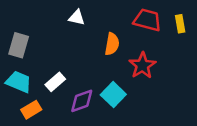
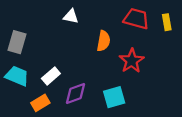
cyan square: (113, 95) -> (114, 97), moved, turned 30
orange rectangle: (31, 110) -> (40, 103), moved

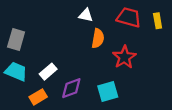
white triangle: (71, 16) -> (86, 15), moved

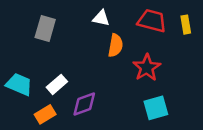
gray rectangle: (16, 39) -> (45, 29), moved
cyan square: (108, 91) -> (156, 108), moved

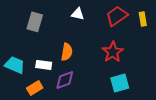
red trapezoid: (152, 21) -> (117, 16), turned -50
orange semicircle: (115, 45) -> (67, 52), moved
white rectangle: (57, 84) -> (44, 65), turned 49

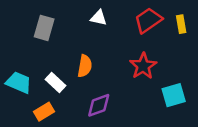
white rectangle: (44, 65) -> (55, 83), turned 35
purple diamond: (65, 80) -> (99, 105), moved
cyan square: (120, 83) -> (174, 95), moved

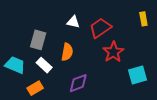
white triangle: (99, 18) -> (73, 22), moved
red trapezoid: (148, 20) -> (100, 28), moved
gray rectangle: (44, 28) -> (38, 40), moved

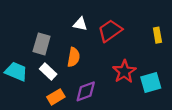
yellow rectangle: (143, 19) -> (157, 35), moved
red star: (113, 52) -> (124, 72), moved
orange rectangle: (35, 88) -> (56, 97), moved

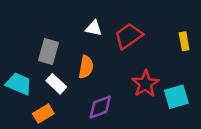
orange rectangle: (56, 97) -> (43, 114), moved

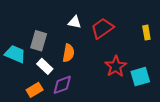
cyan trapezoid: (19, 84) -> (15, 54), moved
purple diamond: (100, 107) -> (62, 85), moved

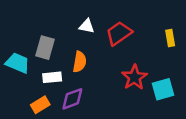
white rectangle: (45, 66) -> (52, 77), turned -49

